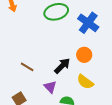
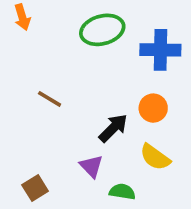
blue cross: (88, 23) -> (160, 50), turned -35
brown line: (27, 67) -> (50, 99), moved

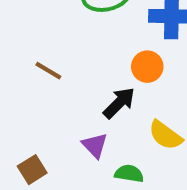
orange circle: (153, 108) -> (147, 67), moved

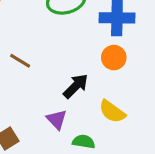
orange circle: (147, 67) -> (114, 58), moved

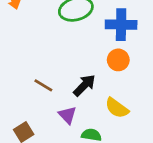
brown line: (20, 61) -> (43, 85), moved

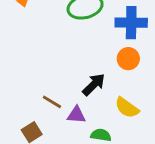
brown line: (43, 85) -> (52, 102), moved
purple triangle: (67, 115) -> (76, 115), turned -42

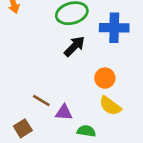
orange circle: (128, 59) -> (105, 78), moved
black arrow: (94, 85) -> (74, 46), moved

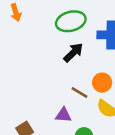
brown line: (41, 101) -> (80, 93), moved

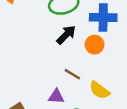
orange circle: (102, 83) -> (95, 45), moved

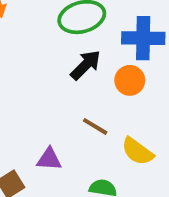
purple triangle: (56, 96) -> (49, 159), moved

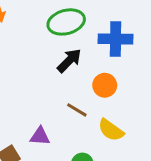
orange circle: (130, 80) -> (105, 85), moved

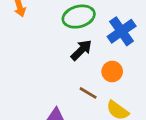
blue cross: (116, 39) -> (122, 31), turned -36

